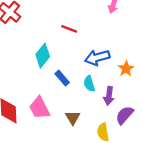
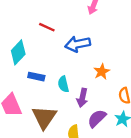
blue arrow: (97, 57) -> (78, 44), moved
blue rectangle: (62, 78) -> (36, 77), turned -42
brown triangle: (73, 118) -> (44, 117), size x1.6

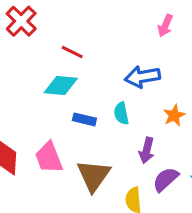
red line: (47, 27) -> (72, 52), moved
cyan diamond: (18, 52) -> (61, 86), turned 50
cyan semicircle: (63, 84) -> (121, 113), moved

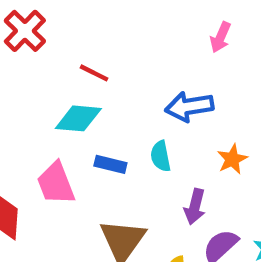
pink trapezoid: (49, 158) -> (56, 183), moved

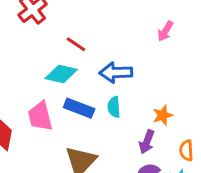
blue arrow: (189, 107) -> (116, 73), moved
blue rectangle: (110, 164) -> (79, 108), size x1.4
purple arrow: (195, 207) -> (147, 142), moved

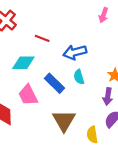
cyan diamond: (61, 74) -> (23, 63), moved
blue rectangle: (79, 108) -> (54, 83), turned 36

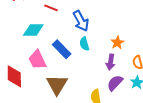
blue arrow: (75, 52) -> (81, 21), turned -105
brown triangle: (64, 121) -> (57, 85), moved

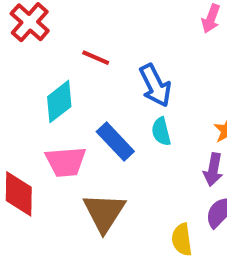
cyan diamond: (33, 30) -> (59, 102), turned -40
pink trapezoid: (37, 60) -> (66, 162), turned -70

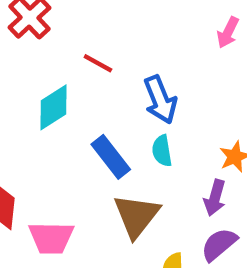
pink trapezoid: (66, 162) -> (51, 238), moved
brown triangle: (104, 212) -> (136, 216), moved

